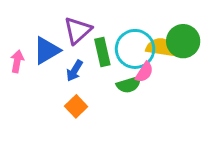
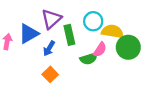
green circle: (183, 41) -> (128, 47), moved
cyan circle: (135, 49) -> (93, 21), moved, size x0.7

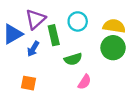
yellow semicircle: (112, 31) -> (114, 26), moved
pink semicircle: (100, 50) -> (84, 82), moved
orange square: (50, 74) -> (29, 83), moved, turned -35

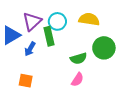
cyan circle: (78, 21) -> (57, 21), moved
yellow semicircle: (114, 26) -> (89, 19), moved
green semicircle: (73, 59) -> (79, 58), moved

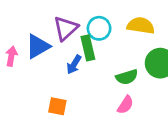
blue arrow: (30, 49) -> (74, 65), moved

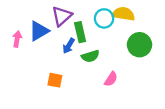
cyan circle: (99, 28) -> (104, 18), moved
green semicircle: (127, 77) -> (90, 56), moved

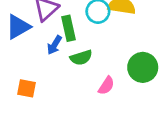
green circle: (140, 45) -> (143, 67), moved
orange square: (55, 80) -> (27, 88), moved

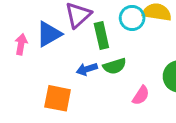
blue arrow: (55, 45) -> (87, 69), moved, turned 42
orange square: (27, 88) -> (58, 98), size x1.4

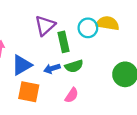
blue triangle: (49, 34) -> (22, 65), moved
pink semicircle: (141, 95) -> (72, 95), moved

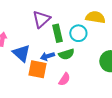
cyan circle: (88, 28) -> (78, 33), moved
blue triangle: (22, 65) -> (21, 53), turned -48
orange square: (29, 92) -> (37, 69), moved

